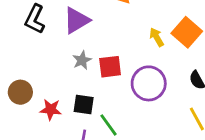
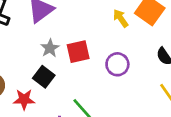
purple circle: (149, 83) -> (117, 64), size x0.7
black square: (84, 104) -> (44, 77), moved, turned 35

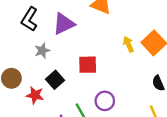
gray star: (50, 48) -> (42, 51), moved
purple circle: (117, 64) -> (105, 101), moved

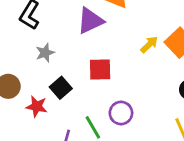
purple triangle: (64, 24) -> (90, 21), moved
yellow arrow: (128, 44) -> (149, 45), turned 70

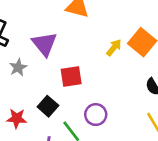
purple triangle: (90, 21) -> (44, 44), moved, turned -36
black square: (61, 88) -> (48, 106), moved

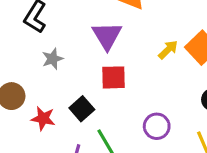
purple triangle: (44, 44) -> (107, 36), moved
purple circle: (96, 115) -> (157, 126), moved

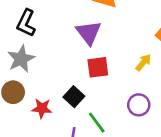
yellow arrow: (168, 50) -> (143, 62), moved
gray star: (52, 59) -> (21, 59), moved, size x1.5

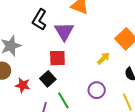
black L-shape: (26, 23) -> (39, 20), moved
red square: (98, 67) -> (57, 58), moved

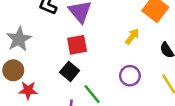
red star: (23, 85) -> (28, 90), moved

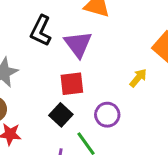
purple circle: (130, 76) -> (107, 115), moved

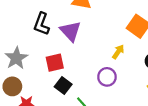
red square: (72, 84) -> (55, 63), moved
purple circle: (107, 115) -> (107, 77), moved

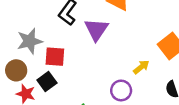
red square: (55, 63) -> (55, 57), moved
black square: (63, 86) -> (47, 82), moved

